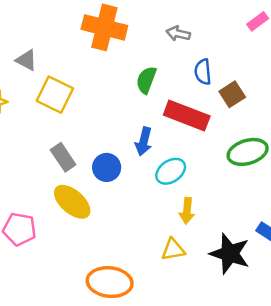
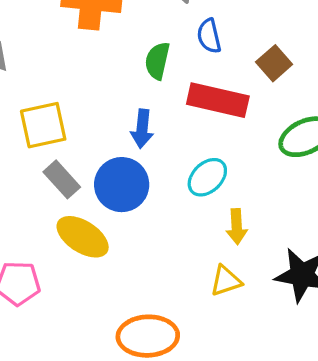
blue semicircle: (203, 72) -> (209, 36), moved
yellow square: (55, 95) -> (43, 125), moved, turned -30
blue arrow: (144, 142) -> (142, 129), moved
blue circle: (107, 167) -> (122, 185), size x1.4

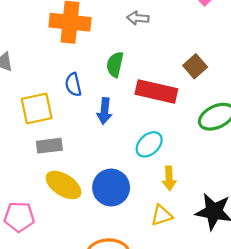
blue semicircle: (209, 36) -> (73, 85), moved
gray rectangle: (62, 179) -> (49, 146), turned -55
blue circle: (122, 185) -> (111, 188), moved

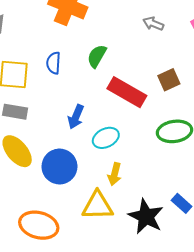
gray arrow: (138, 18) -> (153, 24), moved
blue arrow: (104, 111) -> (76, 117), moved
yellow triangle: (162, 215) -> (98, 206), size x1.5

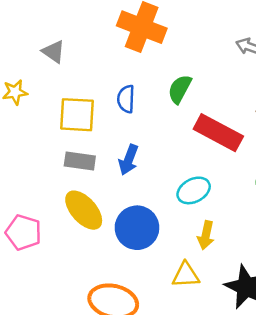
blue arrow: (76, 117) -> (129, 160), moved
yellow triangle: (98, 206) -> (186, 275), size x0.7

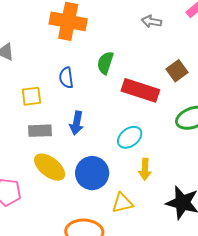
yellow square: (77, 115) -> (31, 96), size x0.7
yellow triangle: (186, 275) -> (122, 203), moved

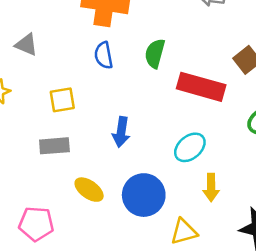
blue semicircle: (66, 78) -> (104, 55), moved
gray rectangle: (40, 131) -> (54, 146), moved
yellow ellipse: (50, 167) -> (89, 190), size x0.7

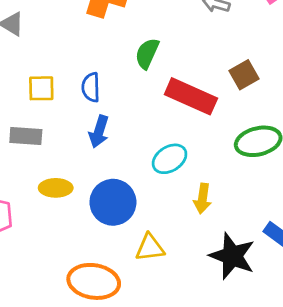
blue semicircle: (104, 55) -> (91, 87), moved
yellow arrow: (211, 187) -> (203, 199), moved
yellow ellipse: (89, 190) -> (56, 188), turned -44

